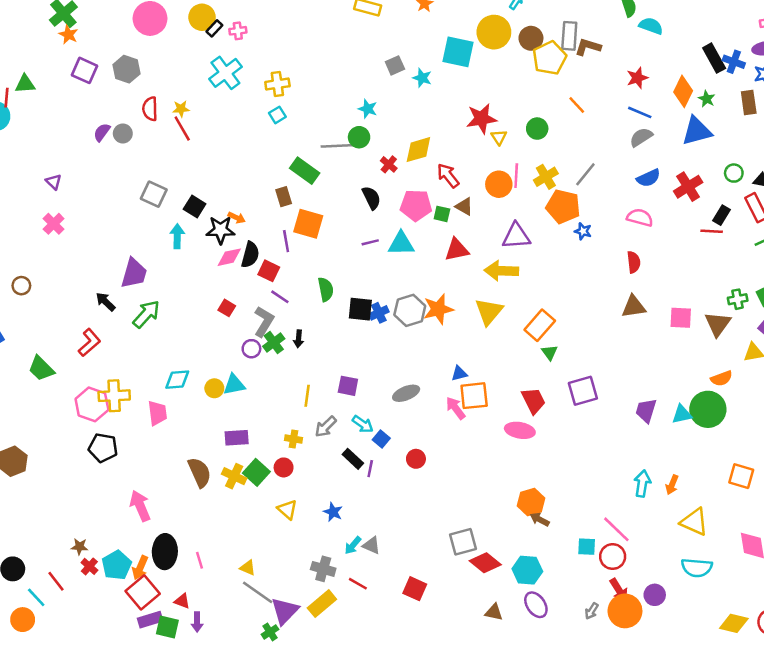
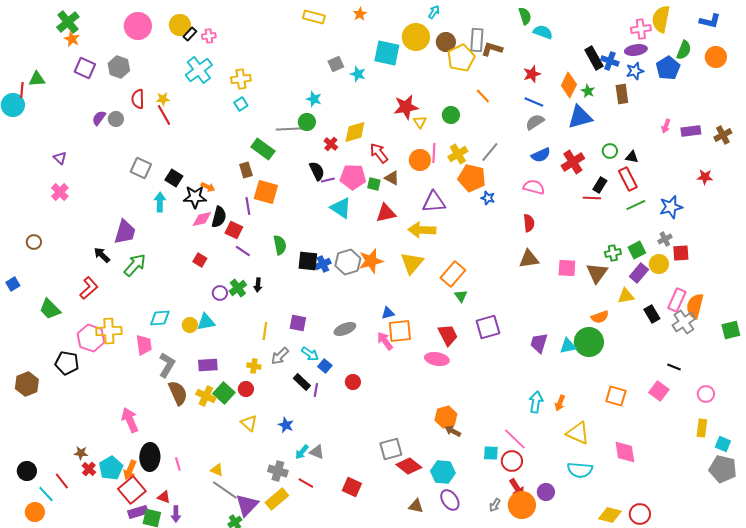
purple line: (370, 242) -> (328, 180), moved
cyan triangle: (401, 244) -> (341, 208), turned 35
gray L-shape: (264, 322) -> (167, 365), moved
black pentagon: (103, 448) -> (67, 363), moved

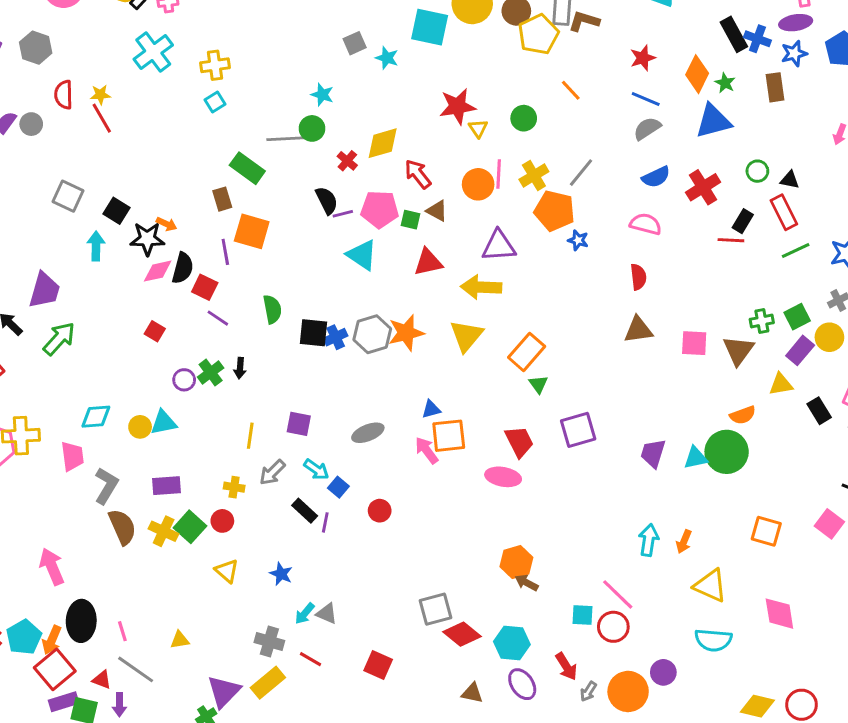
yellow triangle: (217, 470) -> (180, 640), turned -32
red arrow: (517, 488) -> (566, 666), moved
gray line: (225, 490) -> (136, 669), moved

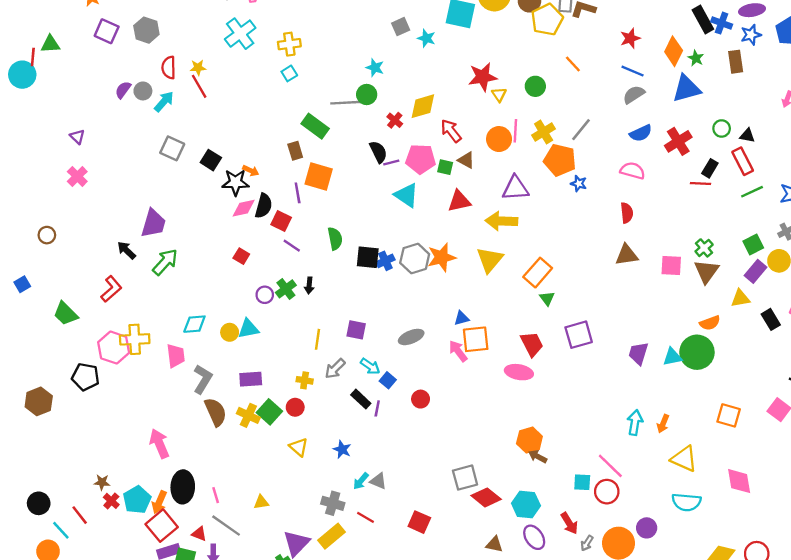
cyan arrow: (96, 246) -> (164, 102), moved, turned 40
green cross: (762, 321) -> (704, 248), moved, turned -30

